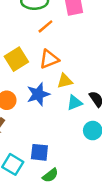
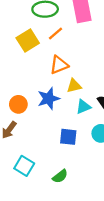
yellow square: (16, 59) -> (28, 41), moved
blue square: (39, 152) -> (68, 137), moved

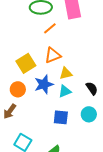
yellow square: (28, 41) -> (26, 63), moved
cyan triangle: (83, 107) -> (65, 91), moved

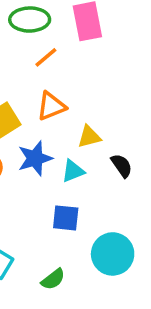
yellow triangle: (66, 73) -> (89, 137), moved
cyan circle: (89, 114) -> (113, 254), moved, size x1.5

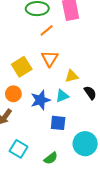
orange triangle: (51, 106) -> (50, 58), turned -36
blue star: (35, 158) -> (40, 100), moved

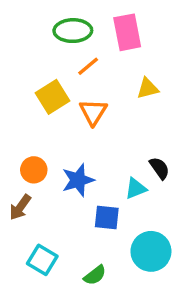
yellow square: (22, 67) -> (52, 97), moved
yellow triangle: (72, 76) -> (148, 88), moved
cyan triangle: (62, 96) -> (136, 189), moved

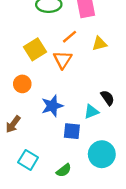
orange line: (88, 66) -> (70, 37), moved
orange circle: (34, 170) -> (22, 84), moved

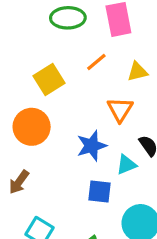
orange triangle: (63, 60) -> (120, 109), moved
orange circle: (22, 84) -> (32, 127), size x1.5
blue star: (52, 106) -> (92, 146), moved

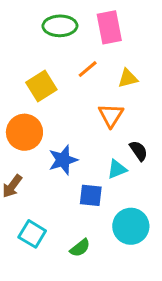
blue star: (92, 146) -> (63, 160), moved

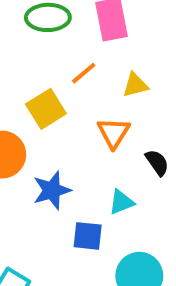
yellow square: (41, 86) -> (46, 109), moved
black semicircle: (139, 151) -> (157, 162), moved

